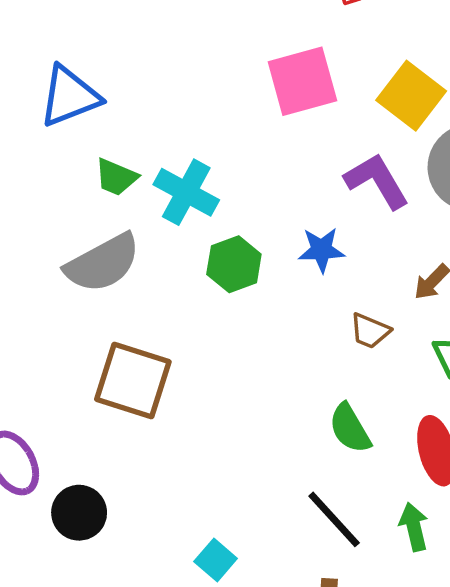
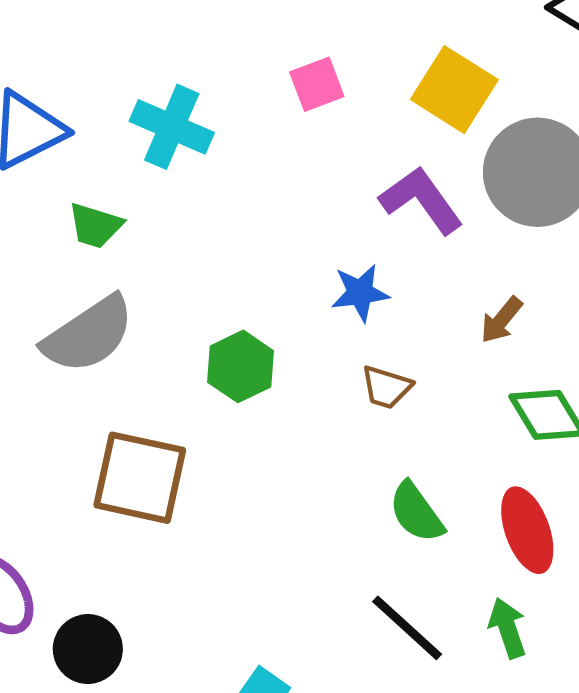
pink square: (302, 81) -> (317, 84), size x0.6
cyan cross: (186, 192) -> (172, 127), moved
green hexagon: (234, 264) -> (241, 366), moved
brown trapezoid: (370, 331) -> (386, 387), moved

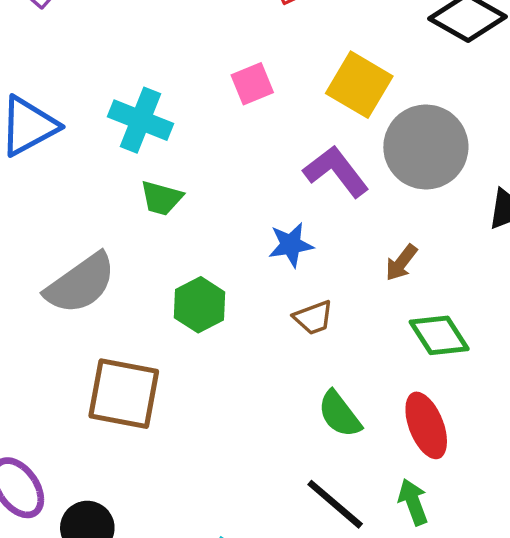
green trapezoid: (95, 226) -> (161, 198), moved
brown trapezoid: (386, 387) -> (313, 318), turned -36

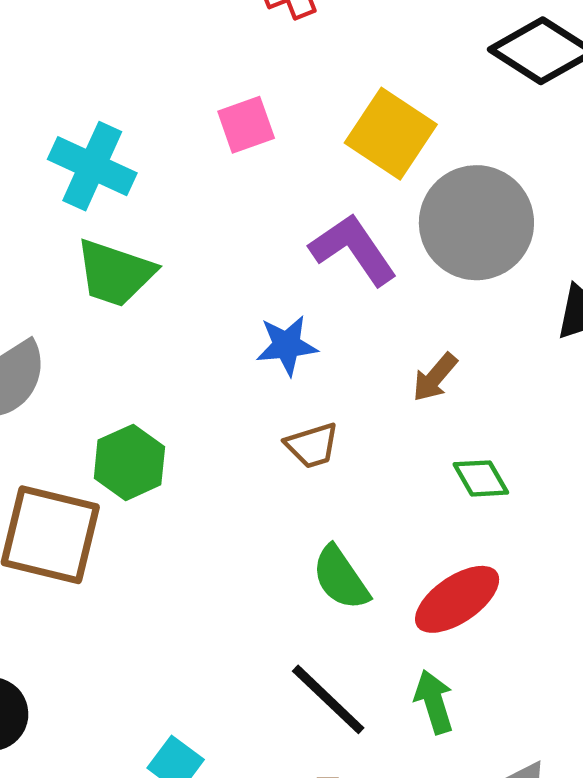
green trapezoid: (161, 198) -> (115, 273), size x1.4
green hexagon: (200, 305) -> (129, 462), moved
green diamond: (439, 335) -> (481, 478), size x0.7
red ellipse: (426, 425) -> (457, 599), turned 74

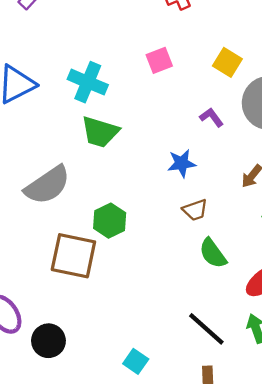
yellow square: (391, 134) -> (227, 62), size x0.7
purple L-shape: (353, 249) -> (211, 117), size x0.6
green semicircle: (341, 578) -> (213, 253), moved

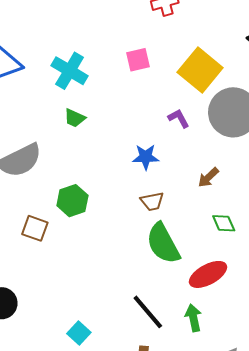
yellow square: (227, 62) -> (200, 70), size x1.6
green trapezoid: (100, 132) -> (75, 118), size x0.6
green semicircle: (213, 253) -> (163, 243), size x1.4
brown square: (73, 256) -> (35, 228), size x0.6

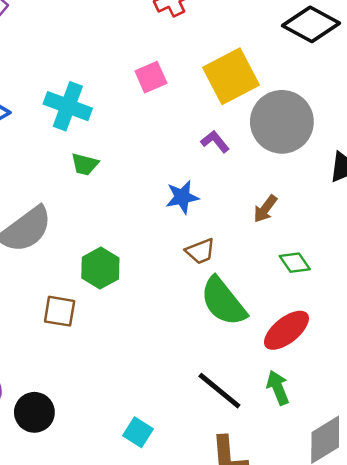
yellow square: (200, 70) -> (231, 76), turned 33

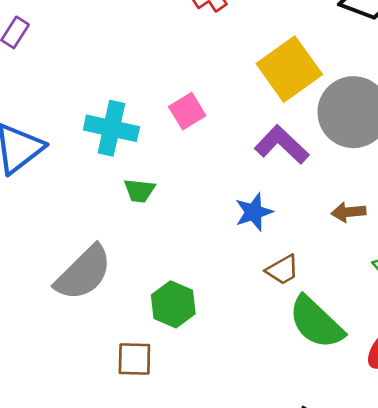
pink square: (151, 77) -> (187, 111), moved
purple L-shape: (215, 141) -> (282, 145), size x1.6
brown arrow: (265, 209) -> (348, 212), turned 56

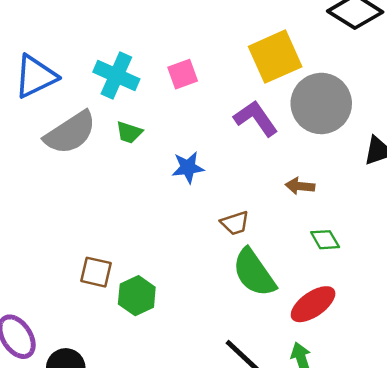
blue star: (254, 212) -> (188, 167), moved
gray semicircle: (83, 273) -> (70, 133), moved
green hexagon: (173, 304) -> (137, 296), moved

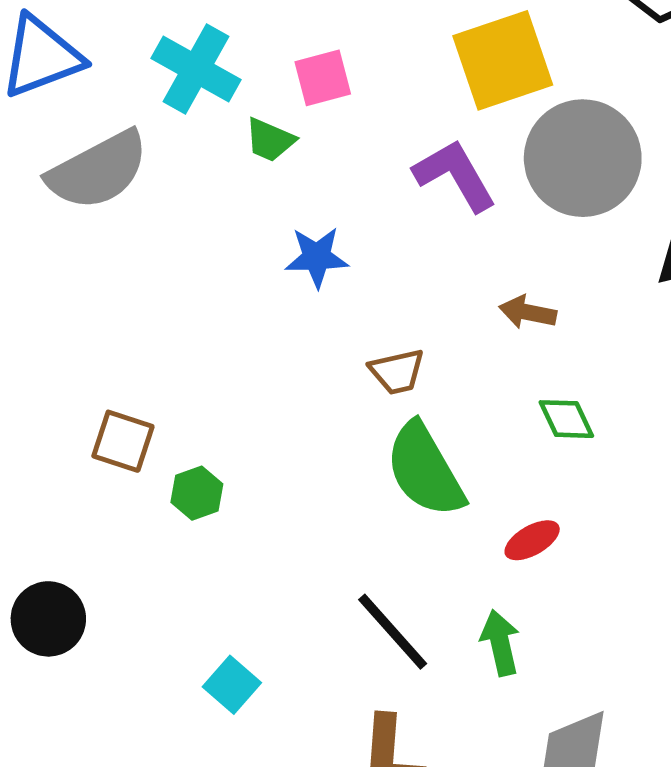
green trapezoid: (129, 132) -> (270, 140), moved
green hexagon: (137, 296) -> (197, 493), size x0.7
red ellipse: (313, 304) -> (532, 540), size x0.6

